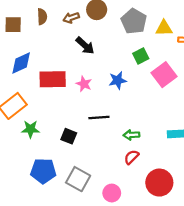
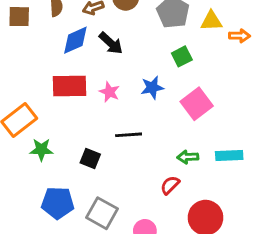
blue diamond: (21, 63) -> (75, 40), moved
pink square: (164, 75) -> (197, 104), moved
green arrow: (131, 135) -> (188, 157), moved

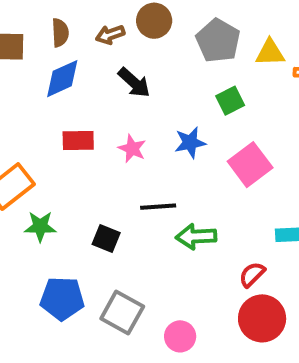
blue diamond: (75, 40) -> (62, 79), moved
red rectangle: (69, 86) -> (78, 141), size x0.7
green arrow: (188, 157) -> (196, 236), moved, size x1.4
red semicircle: (170, 185) -> (252, 274), moved

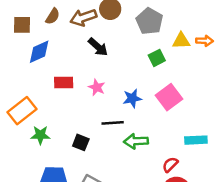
brown semicircle: (60, 33) -> (53, 16), turned 35
brown arrow: (110, 35) -> (83, 18), size x1.5
yellow triangle: (270, 53) -> (181, 41), moved
blue diamond: (62, 79) -> (39, 52), moved
blue star: (190, 143) -> (132, 98), moved

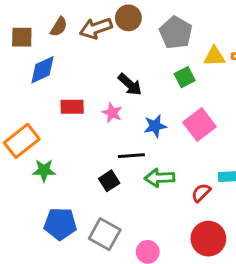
black arrow: (98, 47) -> (130, 85), moved
black square: (81, 142) -> (109, 181), moved, turned 35
red semicircle: (170, 165) -> (201, 193), moved

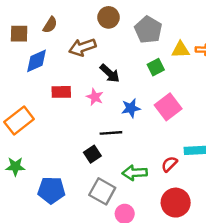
brown arrow: (96, 28) -> (82, 47), moved
green star: (44, 170) -> (15, 167), moved
green arrow: (160, 178) -> (135, 173), moved
gray square: (105, 234) -> (102, 191), moved

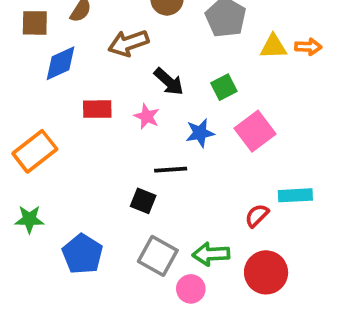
green square: (156, 67) -> (224, 87), moved
black square: (92, 154) -> (143, 201), turned -35
green arrow: (135, 173) -> (211, 254), moved
blue pentagon: (51, 190) -> (83, 254), turned 30

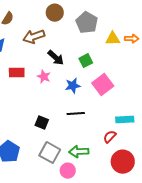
black line: (171, 170) -> (76, 114), moved
red semicircle: (257, 216) -> (110, 137), moved
red circle: (266, 272) -> (123, 162), moved

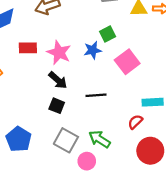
black arrow: (56, 58) -> (58, 80), moved
pink star: (44, 77) -> (59, 53), size x1.5
blue star: (73, 86) -> (93, 50), moved
green arrow: (79, 152) -> (99, 139), turned 36

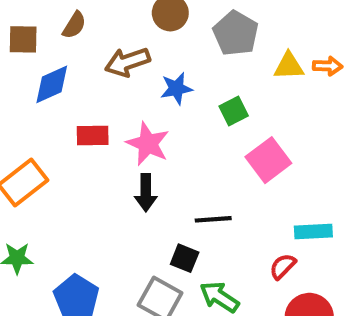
blue star: (93, 50) -> (176, 89), moved
black arrow: (58, 80) -> (146, 193), turned 48
black square: (57, 106) -> (185, 258), moved

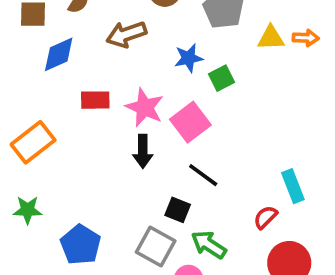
blue star: (176, 89) -> (189, 58), moved
pink square: (268, 160) -> (190, 122), moved
black line: (213, 219) -> (203, 175), turned 40
cyan rectangle: (313, 232) -> (293, 186), turned 72

